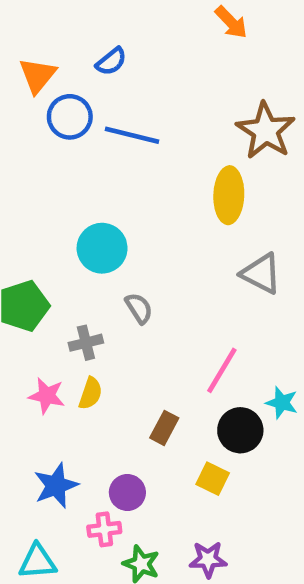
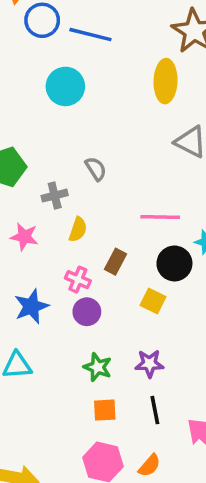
cyan circle: (102, 248) -> (65, 86), moved
pink line: (222, 370) -> (160, 217), turned 60
yellow semicircle: (91, 393) -> (78, 229), moved
pink cross: (104, 529) -> (78, 280), moved, turned 30

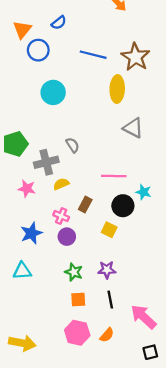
blue line: (90, 35) -> (93, 55), moved
gray cross: (55, 196) -> (46, 162), size x1.5
yellow semicircle: (78, 229) -> (61, 184), turned -133

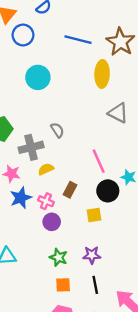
pink line: (114, 176) -> (99, 161), turned 65
yellow square: (109, 230) -> (94, 215), turned -35
blue star: (31, 233) -> (21, 198), moved

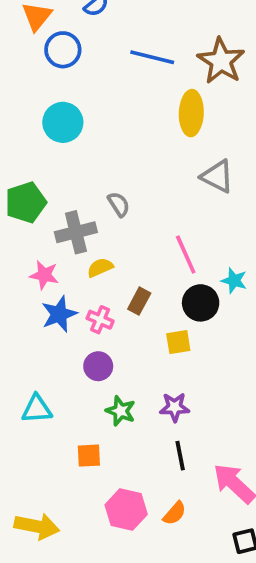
cyan circle: (38, 77) -> (63, 122), moved
purple circle: (52, 222) -> (98, 366), moved
orange square: (63, 285) -> (89, 456), moved

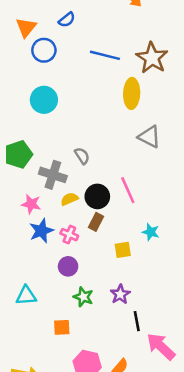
gray cross: (76, 232) -> (53, 175), turned 32
cyan star: (234, 281) -> (151, 232), moved
black circle: (201, 303) -> (97, 196), moved
purple star: (175, 407) -> (120, 294), turned -30
black line: (180, 456) -> (137, 321), moved

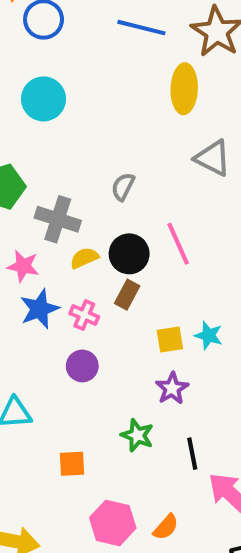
gray semicircle: (82, 156) -> (123, 187), moved, turned -120
cyan star: (151, 232) -> (209, 335), moved
purple star: (120, 294) -> (172, 388), moved
green star: (83, 297) -> (137, 435), moved

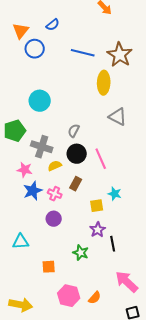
cyan circle: (44, 99) -> (40, 101), moved
black circle: (129, 254) -> (77, 154), moved
cyan star: (209, 335) -> (115, 194), moved
black line: (192, 454) -> (113, 244), moved

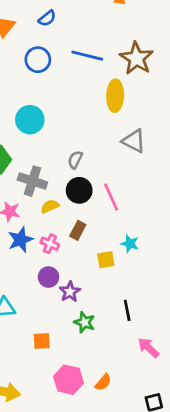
blue circle: (35, 49) -> (38, 60), moved
purple star: (98, 230) -> (70, 292), moved
pink arrow: (127, 282) -> (149, 348), moved, size x0.7

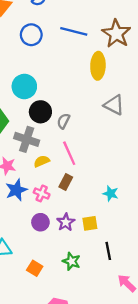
black circle: (79, 190) -> (40, 112), moved
pink line: (111, 197) -> (69, 153), moved
yellow square: (106, 260) -> (90, 223), moved
purple star: (70, 292) -> (66, 222), moved
orange square: (42, 341) -> (35, 268), moved, turned 35

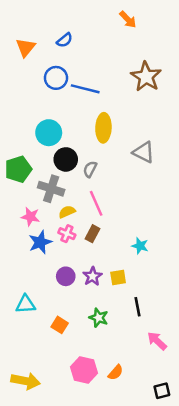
blue line: (74, 31) -> (85, 89), moved
yellow ellipse: (98, 66) -> (103, 128), moved
pink cross: (42, 193) -> (67, 234), moved

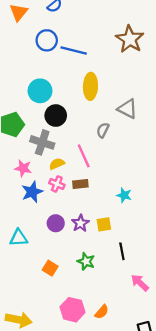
gray semicircle: (90, 169) -> (103, 130), moved
brown rectangle: (93, 234) -> (80, 184), turned 56
cyan triangle: (26, 304) -> (19, 238), moved

